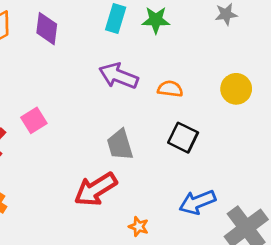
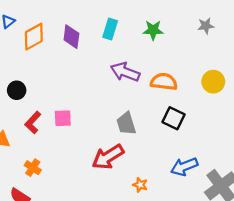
cyan rectangle: (116, 19) -> (110, 29), moved
orange semicircle: (170, 89) -> (164, 82), size x1.4
pink square: (34, 120) -> (63, 118), moved, turned 30

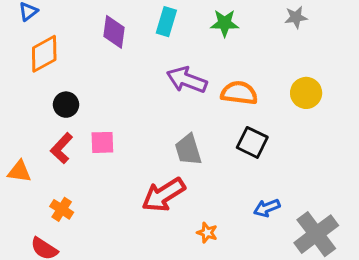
orange diamond: (34, 37) -> (44, 54), moved
black circle: (17, 90) -> (66, 105), moved
blue arrow: (184, 167) -> (267, 208), size x0.7

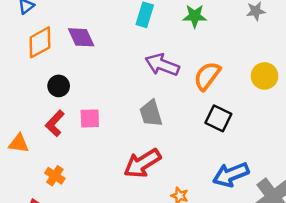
purple diamond: (114, 32) -> (81, 37), moved, turned -32
orange semicircle: (239, 93) -> (207, 76), turned -60
gray trapezoid: (188, 150) -> (151, 113), moved
blue arrow: (267, 208) -> (231, 175), size x1.6

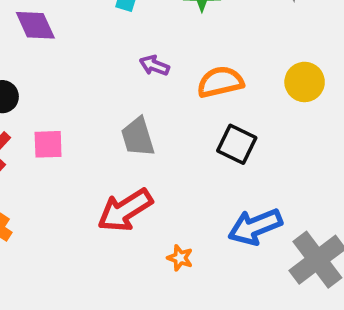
purple arrow: (162, 65) -> (154, 65), size x0.6
orange semicircle: (207, 76) -> (220, 82), turned 40

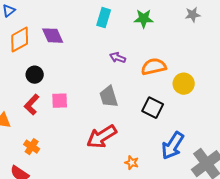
yellow circle: (305, 82) -> (184, 84), moved
black square: (237, 144) -> (153, 108), moved
blue arrow: (255, 227) -> (173, 146), turned -36

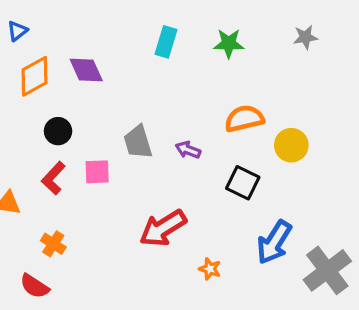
purple arrow: (118, 58) -> (188, 150), moved
gray trapezoid: (109, 97) -> (138, 142), moved

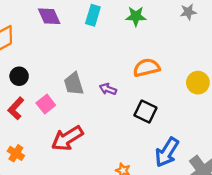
purple diamond: (86, 70) -> (49, 16), moved
yellow circle: (291, 145) -> (198, 83), moved
pink square: (97, 172) -> (46, 104), turned -36
red arrow: (163, 228) -> (67, 138), moved

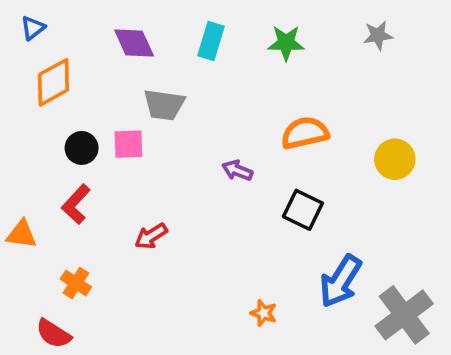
gray trapezoid: (74, 84) -> (164, 105), moved, turned -65
pink square: (46, 104) -> (128, 144), moved, turned 36
red arrow: (67, 138) -> (151, 236), moved, size x0.6

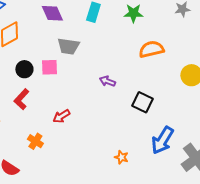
orange semicircle: (305, 133) -> (151, 49), moved
orange cross: (76, 283) -> (35, 141), moved

